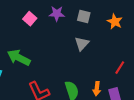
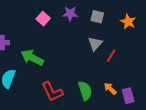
red line: (120, 68) -> (111, 56), moved
orange arrow: (97, 89) -> (110, 89), turned 128

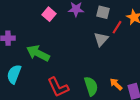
red line: (111, 56) -> (117, 27), moved

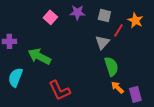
green semicircle: (91, 86) -> (111, 66), moved

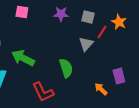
pink square: (50, 17) -> (22, 12), moved, turned -32
green semicircle: (111, 66) -> (66, 68), moved
purple rectangle: (135, 94) -> (119, 76), moved

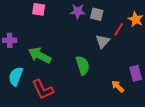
gray square: (88, 17) -> (97, 14), moved
red L-shape: (43, 92) -> (43, 89), moved

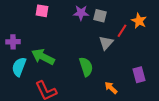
cyan semicircle: (16, 76) -> (19, 67), moved
orange arrow: (118, 86) -> (111, 88), moved

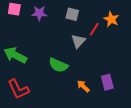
purple star: (81, 13) -> (39, 13), moved
green semicircle: (86, 67) -> (58, 65), turned 132
purple rectangle: (139, 75) -> (107, 82), moved

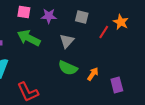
gray triangle: (78, 41) -> (67, 41), moved
green arrow: (15, 55) -> (29, 38), moved
orange arrow: (83, 86) -> (93, 74), moved, turned 80

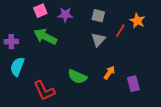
pink square: (24, 12) -> (40, 11), turned -32
gray triangle: (67, 41) -> (98, 40), moved
green semicircle: (68, 68) -> (77, 77), moved

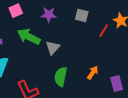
pink square: (40, 11) -> (16, 11), moved
gray triangle: (98, 40) -> (53, 48), moved
green semicircle: (77, 77) -> (61, 77), turned 78

